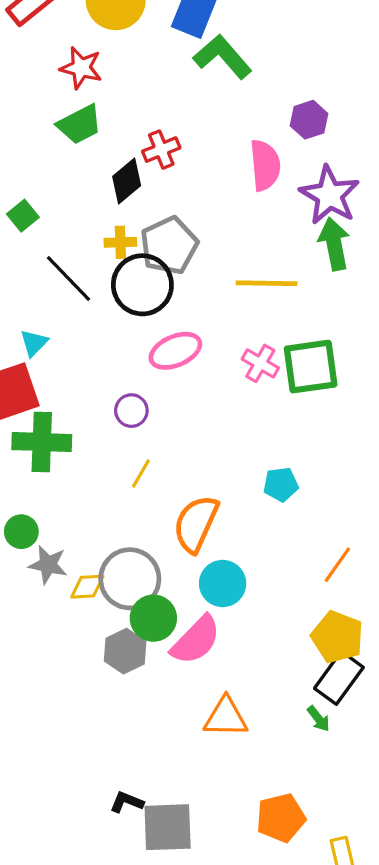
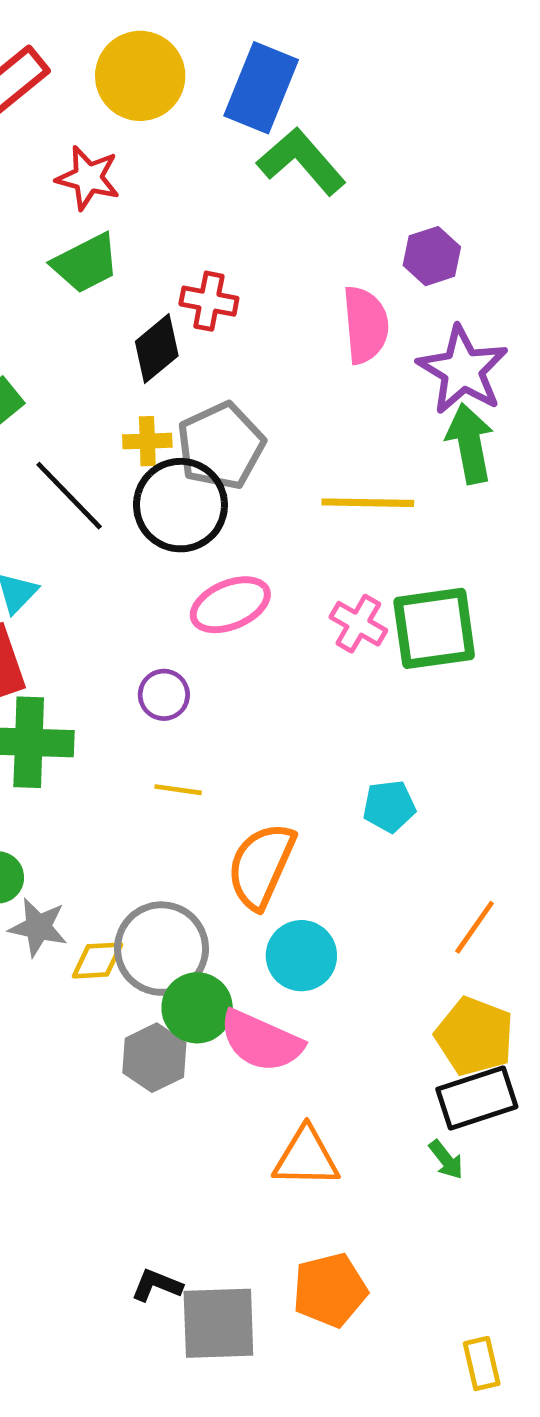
red cross: (161, 150) -> (209, 301), turned 33
yellow line: (141, 473) -> (178, 790), turned 68
pink semicircle: (196, 640) -> (261, 1041), turned 70
black rectangle: (339, 678) -> (477, 1098), turned 36
orange pentagon: (281, 818) -> (330, 1290), moved

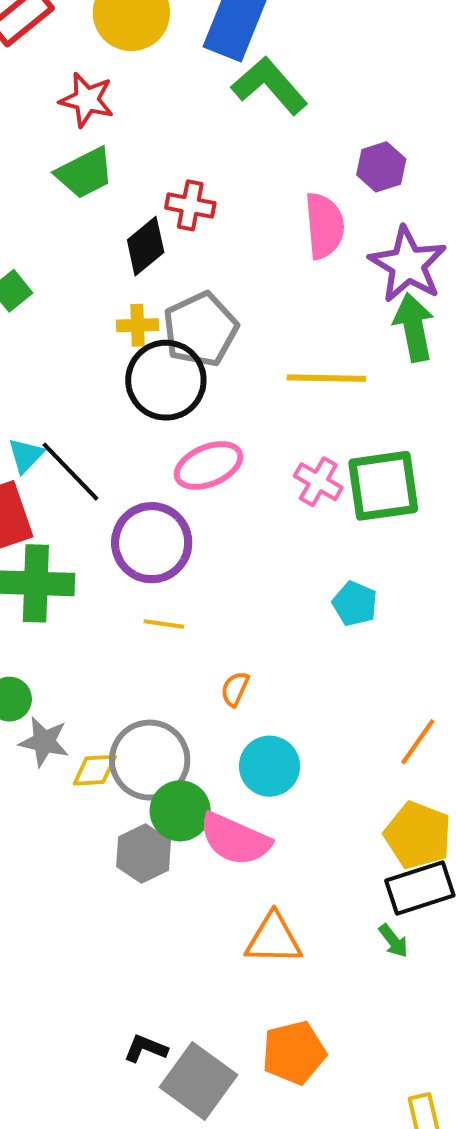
black line: (69, 496) -> (70, 472), moved
purple circle: (164, 695) -> (152, 543), size x1.8
cyan pentagon: (389, 806) -> (355, 604), moved, turned 30
orange semicircle: (261, 866) -> (235, 689), size x0.5
gray square: (218, 1323) -> (198, 1081), turned 38

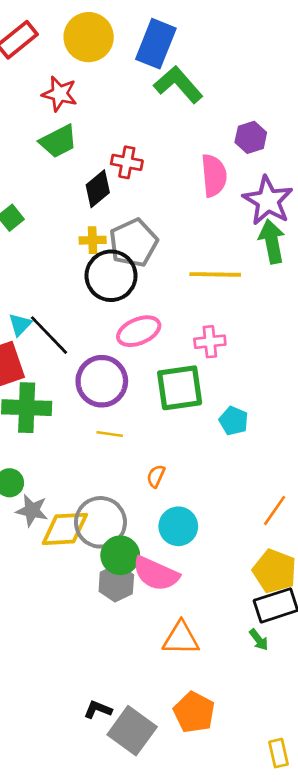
pink cross: (318, 482) -> (210, 342), turned -36
green square: (383, 486) -> (180, 388), moved
yellow diamond: (95, 770) -> (65, 529), size x1.6
gray hexagon: (144, 854) -> (116, 583), moved
orange pentagon: (294, 1053) -> (194, 712), turned -30

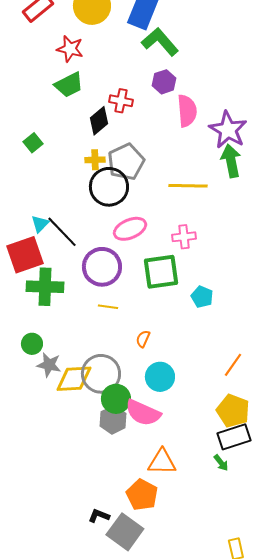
purple hexagon: (251, 137) -> (164, 82), moved
orange pentagon: (194, 712) -> (142, 495), moved

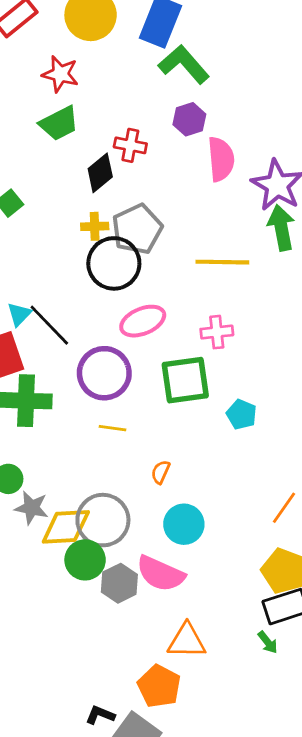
green circle: (116, 399) -> (85, 560), moved

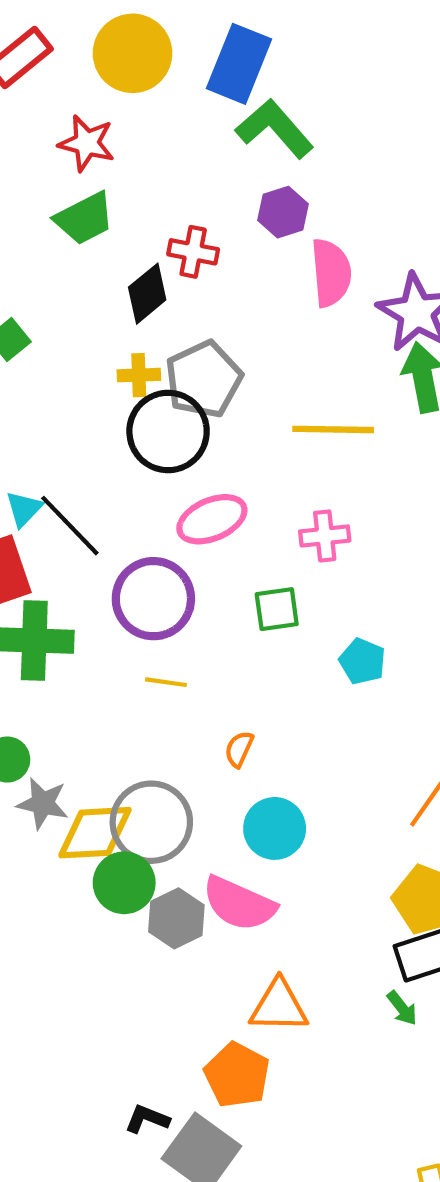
green square: (185, 380) -> (277, 609), size x0.6

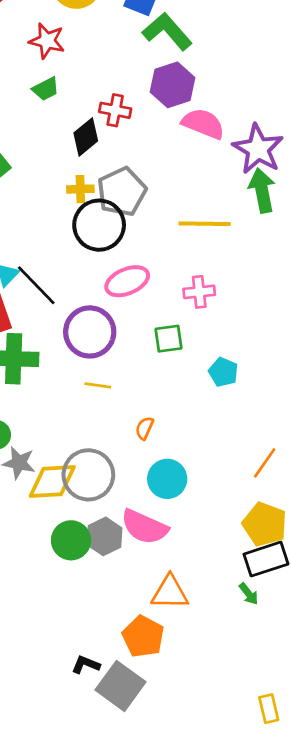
purple hexagon: (283, 212) -> (173, 85), size x1.4
green trapezoid: (84, 218) -> (46, 89), size x0.7
pink semicircle: (331, 273) -> (203, 124), turned -63
green circle: (124, 883) -> (71, 540), moved

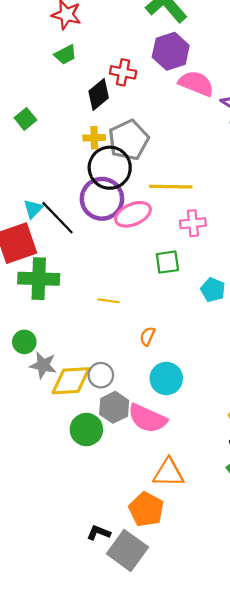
yellow line: (205, 224) -> (171, 187), moved
purple circle: (90, 332) -> (102, 199), moved
gray circle: (88, 475) -> (101, 375), size x0.6
gray hexagon: (104, 536) -> (114, 407), moved

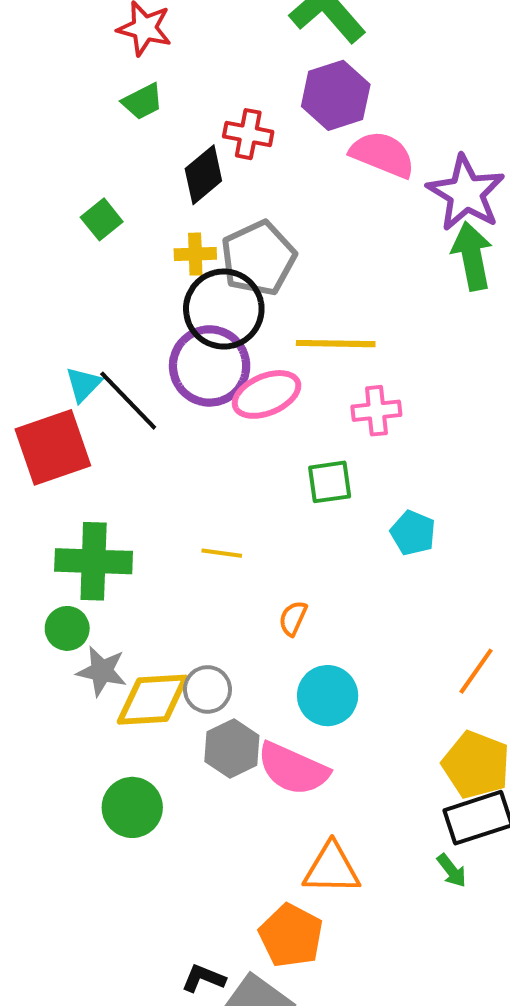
green square: (25, 119) -> (102, 219), moved
green cross: (39, 279) -> (94, 561), moved
green circle: (86, 430) -> (132, 807), moved

